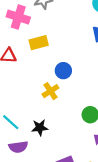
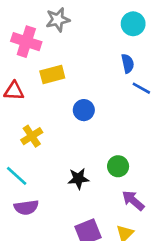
yellow cross: (50, 91) -> (32, 136), moved
black star: (40, 128) -> (78, 179), moved

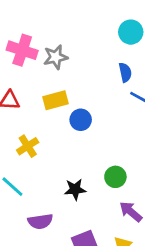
gray star: (58, 20) -> (56, 57), moved
yellow rectangle: (52, 74) -> (56, 100), moved
purple semicircle: (26, 207) -> (40, 221), moved

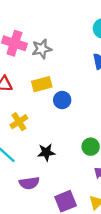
black star: (75, 189) -> (46, 152), moved

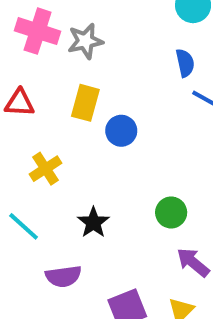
yellow rectangle: (42, 84) -> (85, 103), turned -60
black star: (46, 152) -> (93, 222), turned -30

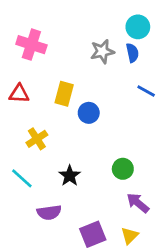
gray star: (85, 41) -> (102, 51), moved
blue semicircle: (185, 63) -> (132, 53), moved

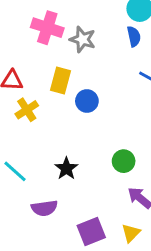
pink cross: (31, 45) -> (47, 28), moved
gray star: (102, 51) -> (82, 39), moved, turned 30
yellow cross: (37, 139) -> (27, 110), moved

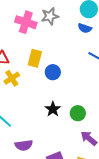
blue semicircle: (134, 36) -> (85, 28), turned 120
gray star: (82, 39) -> (50, 16), moved, turned -30
black star: (66, 168) -> (53, 109), moved

